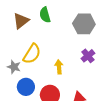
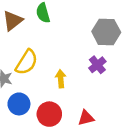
gray hexagon: (84, 24) -> (106, 32), moved

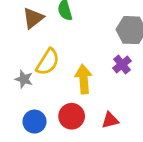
yellow arrow: (61, 79) -> (84, 79), size x1.5
blue circle: (19, 104) -> (34, 122), moved

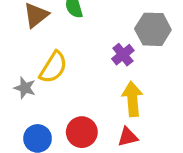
purple cross: (122, 65) -> (123, 55), moved
yellow arrow: (84, 79) -> (132, 99), moved

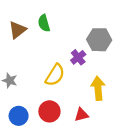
yellow semicircle: (53, 67) -> (55, 75), moved
yellow arrow: (132, 99) -> (98, 88), moved

